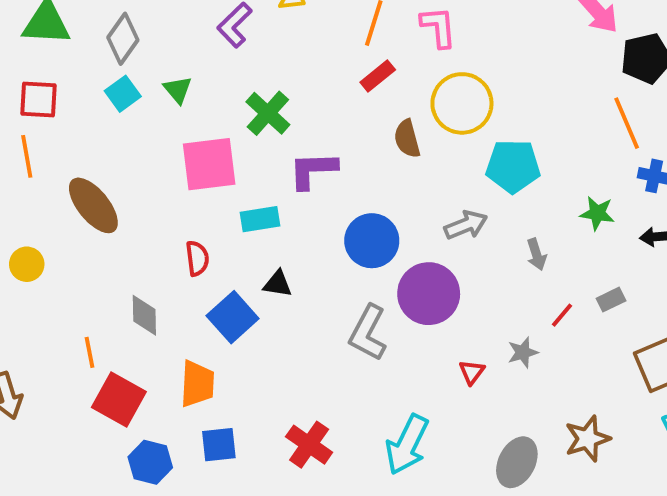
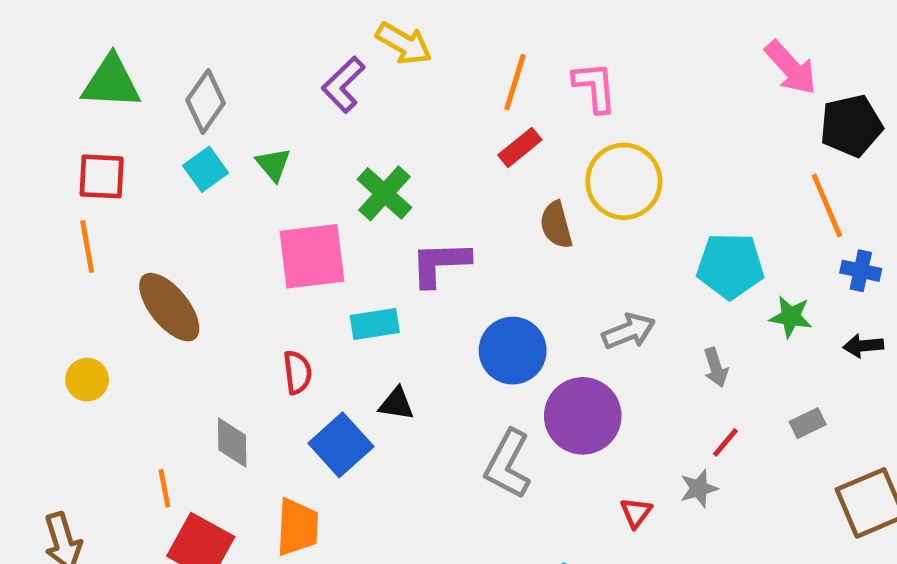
cyan pentagon: (513, 166) -> (730, 266), moved
red line: (562, 315) -> (725, 442), moved

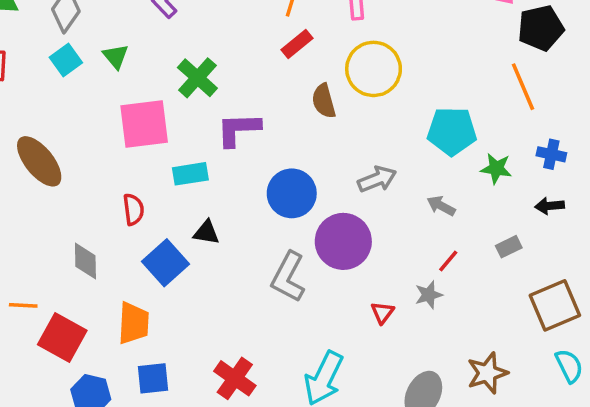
blue cross: (861, 271) -> (551, 154), moved
black arrow: (863, 346) -> (550, 206), moved
gray arrow: (716, 368) -> (441, 206), turned 136
orange line: (164, 488) -> (23, 305), moved, turned -76

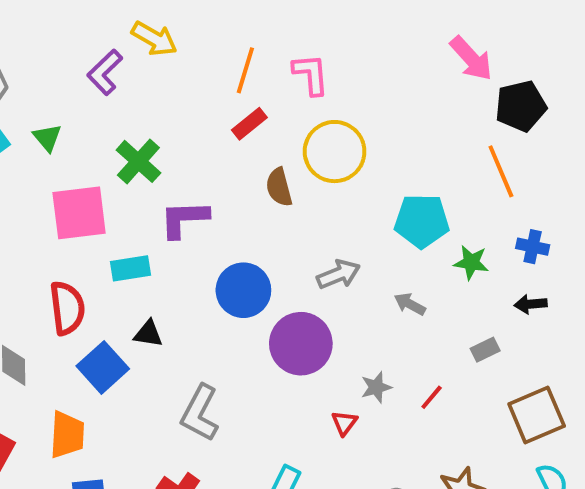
red semicircle: (133, 209) -> (67, 308), size x1.5
red line: (448, 261) -> (432, 397), moved
gray L-shape: (288, 277) -> (200, 413), moved
gray star: (429, 295) -> (376, 387), moved

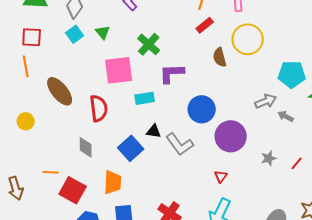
gray arrow: (338, 274) -> (266, 101), moved
red semicircle: (67, 308) -> (99, 108), moved
gray L-shape: (200, 413) -> (180, 144), moved, turned -64
red triangle: (344, 423) -> (221, 176), moved

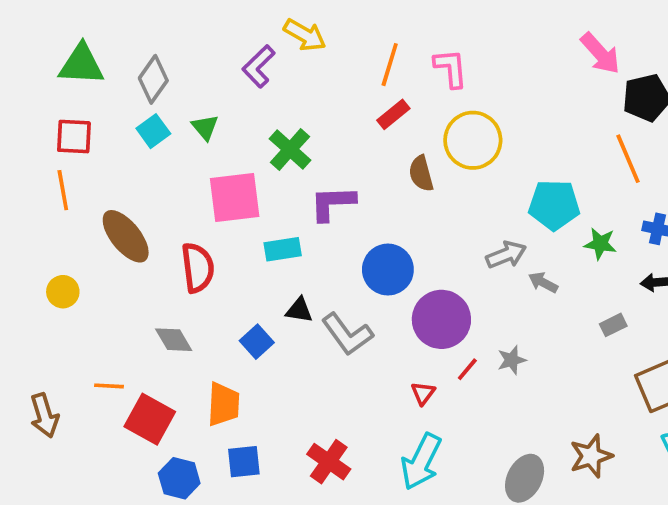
gray diamond: (86, 147) -> (174, 340), turned -30
blue square: (131, 148) -> (257, 342), size x0.7
red line: (297, 163) -> (467, 369), moved

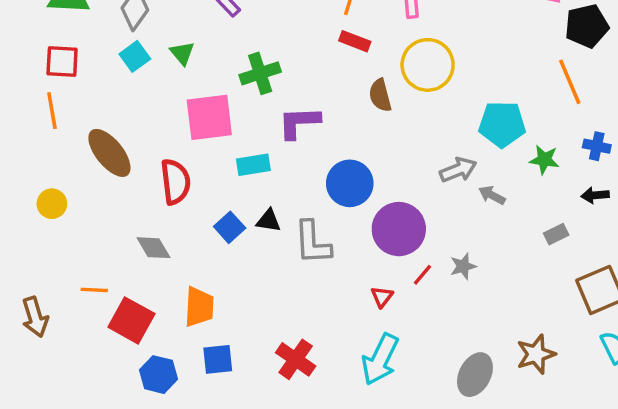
red rectangle: (393, 114) -> (355, 41), turned 60
green cross: (290, 149) -> (260, 73), turned 30
gray L-shape: (347, 334) -> (313, 243), turned 33
blue square: (257, 342) -> (230, 227), moved

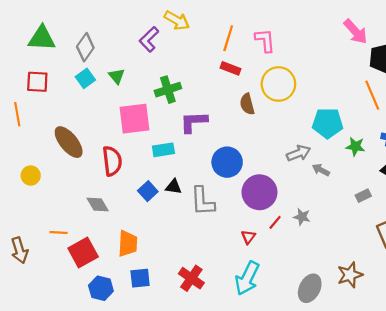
orange line: (52, 111) -> (17, 114), moved
gray star: (463, 266) -> (302, 217), turned 30
red square: (131, 320) -> (83, 253), turned 32

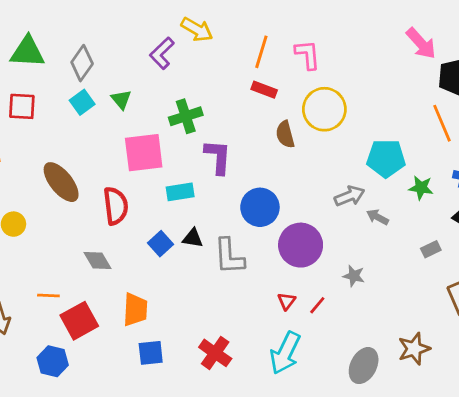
purple L-shape: (194, 122) -> (218, 157), turned 96
red line: (275, 222) -> (317, 305), moved
blue hexagon: (101, 288) -> (53, 361), moved

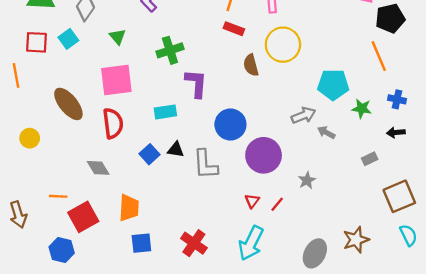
cyan square: (82, 102) -> (68, 39), moved
pink square: (144, 153) -> (116, 80), moved
gray star: (354, 276) -> (307, 180), turned 30

